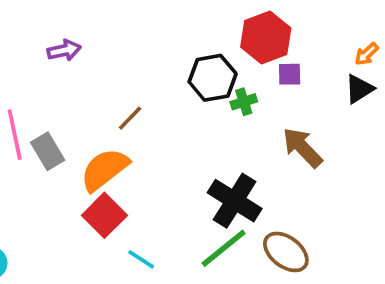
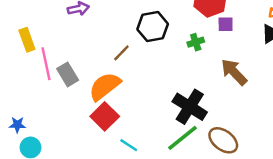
black hexagon: (213, 78) -> (153, 27), moved

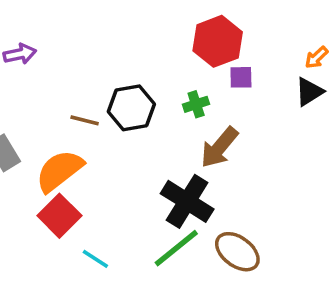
black hexagon: (153, 27) -> (131, 108), moved
brown line: (121, 53) -> (85, 120), turned 60
brown arrow: (234, 72) -> (219, 147), moved, turned -96

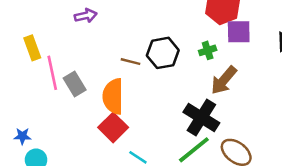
purple square: (241, 77) -> (239, 32), size x1.5
orange semicircle: (59, 171) -> (113, 96), turned -52

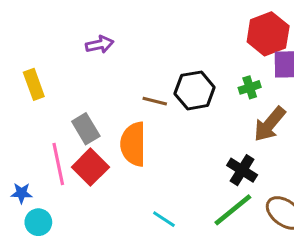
pink line: (52, 73) -> (58, 164), moved
black cross: (201, 118) -> (242, 170), size x0.7
red square: (113, 127) -> (90, 167), moved

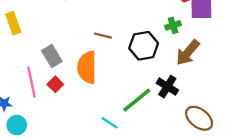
black hexagon: (195, 90) -> (144, 46), moved
red square: (90, 167) -> (55, 84), size x0.6
green line: (233, 210) -> (137, 100), moved

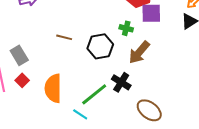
green cross: (173, 25) -> (126, 28), turned 32
orange semicircle: (87, 67) -> (53, 88), moved
cyan line: (110, 123) -> (80, 114), moved

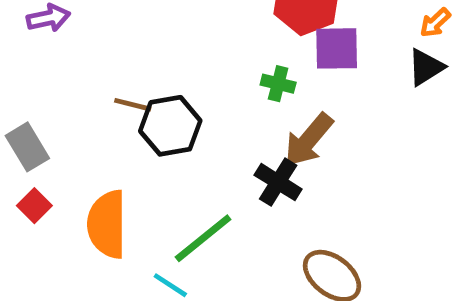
black hexagon: (100, 46) -> (170, 126), moved
black cross: (121, 82) -> (278, 182), moved

